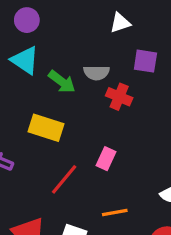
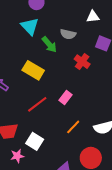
gray semicircle: (96, 73) -> (68, 34), moved
orange line: (115, 213) -> (73, 127), moved, turned -49

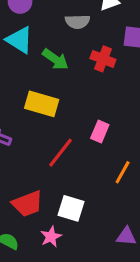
gray semicircle: (68, 34) -> (78, 22), moved
red cross: (82, 62) -> (103, 59), moved

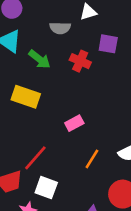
pink rectangle: (100, 132) -> (74, 123), turned 36
red line: (61, 153) -> (35, 158), moved

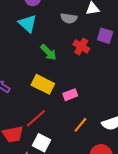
green arrow: (39, 59) -> (48, 52), moved
yellow rectangle: (26, 97) -> (43, 84), moved

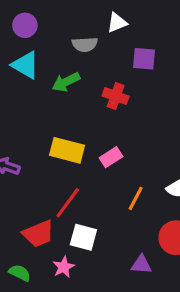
red cross: (81, 46) -> (116, 96), moved
green arrow: (48, 52) -> (66, 82), moved, turned 120

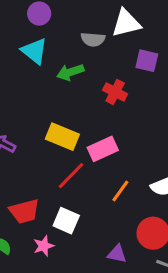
white triangle: (117, 23) -> (126, 23), size x1.5
pink rectangle: (111, 157) -> (103, 149), size x1.4
red line: (68, 203) -> (71, 176), moved

